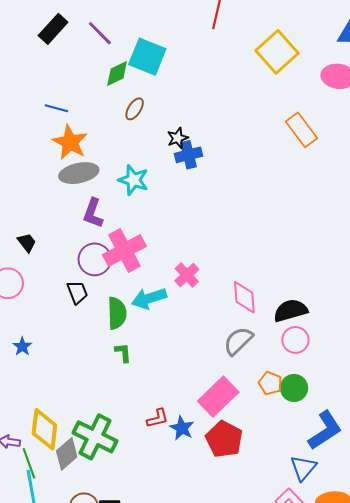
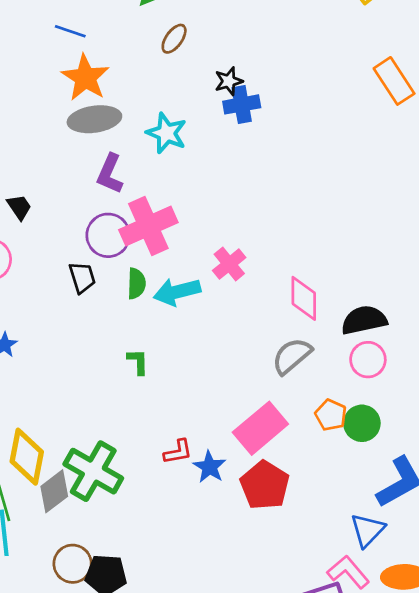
green semicircle: (117, 313) -> (136, 284), moved, size x0.7

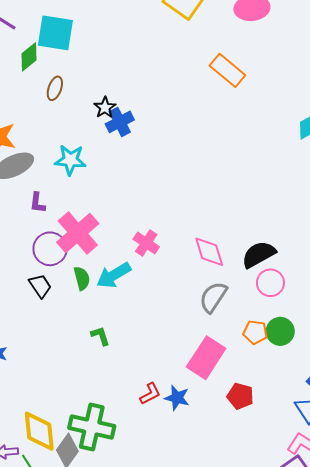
purple L-shape: (110, 174) -> (37, 203), size x0.7
red pentagon: (265, 485) -> (240, 396), moved, size x0.7

